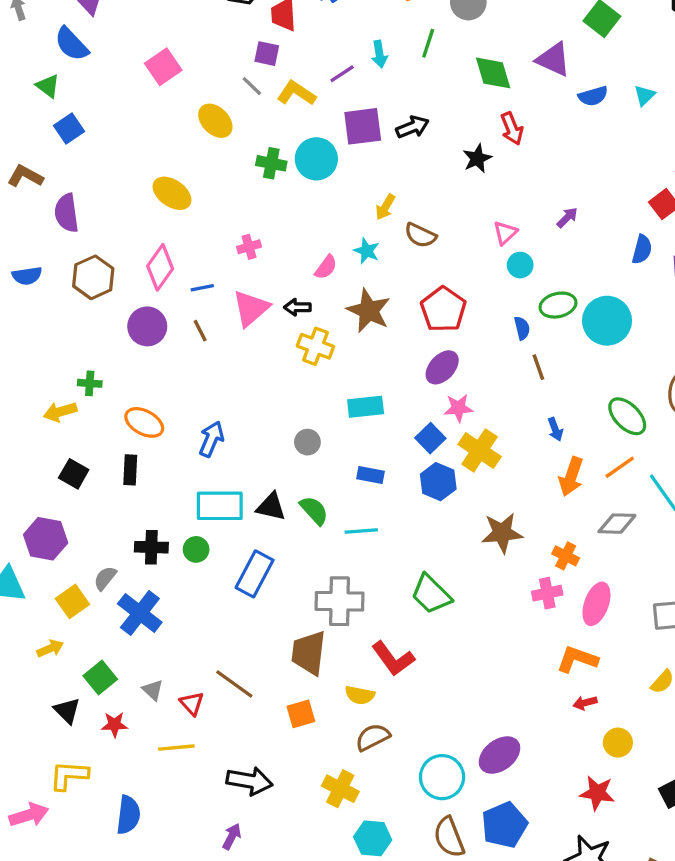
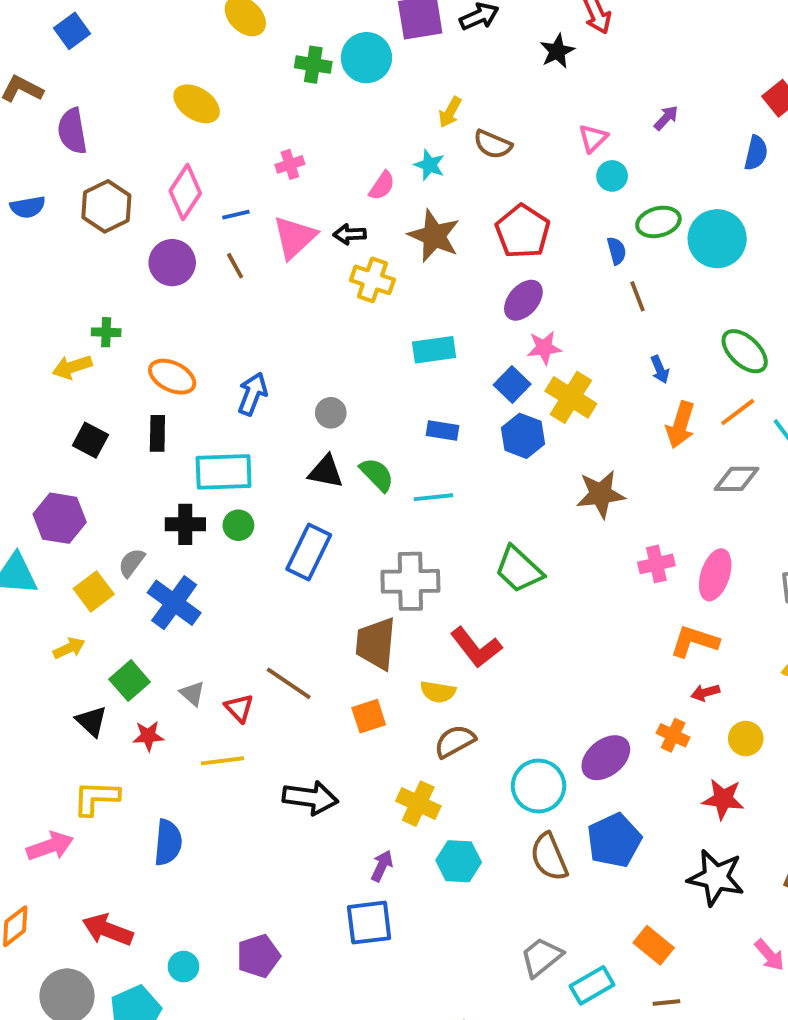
gray circle: (307, 442) -> (331, 413), moved
cyan rectangle: (220, 506) -> (224, 472), moved
orange cross: (566, 556) -> (673, 735), moved
purple arrow: (232, 836) -> (382, 866), moved

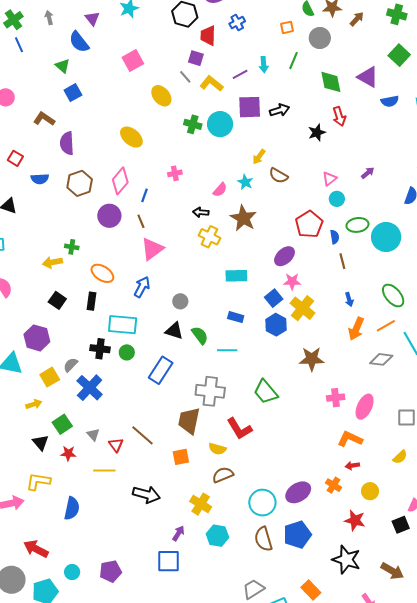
blue line: (236, 215) -> (145, 195), turned -64
red pentagon: (523, 231) -> (309, 224), moved
pink triangle: (295, 237) -> (152, 249), moved

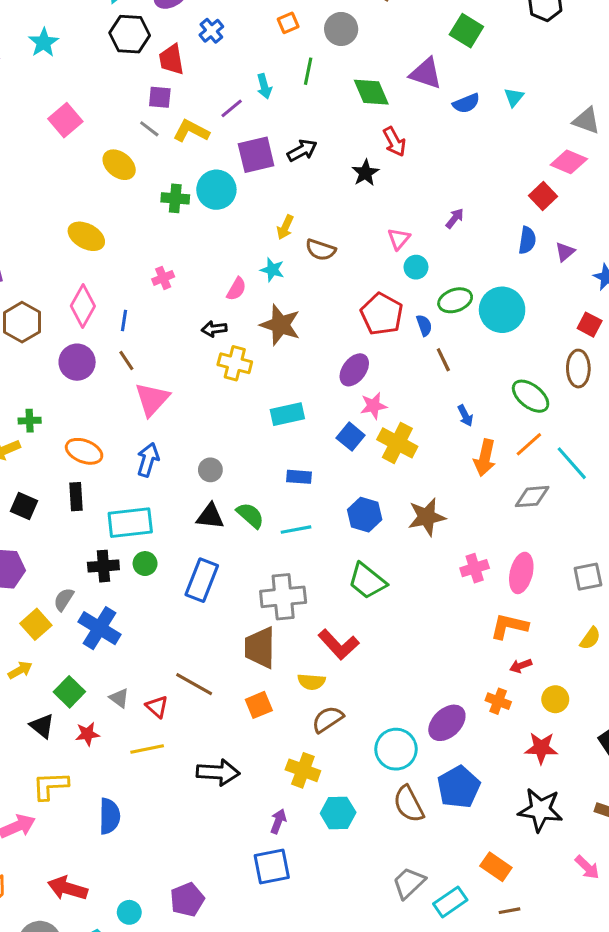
blue hexagon: (276, 325) -> (365, 515), moved

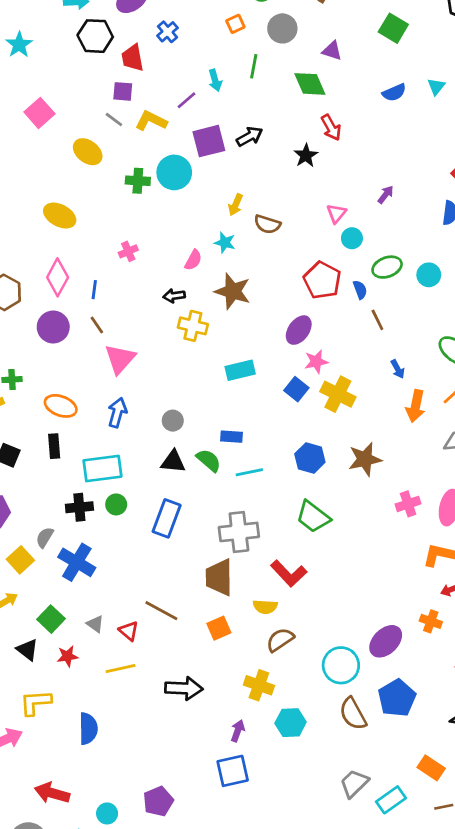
purple triangle: (426, 73) -> (332, 51), moved, size x0.7
cyan circle: (502, 310) -> (429, 275), size x0.6
blue rectangle: (299, 477) -> (232, 437), moved

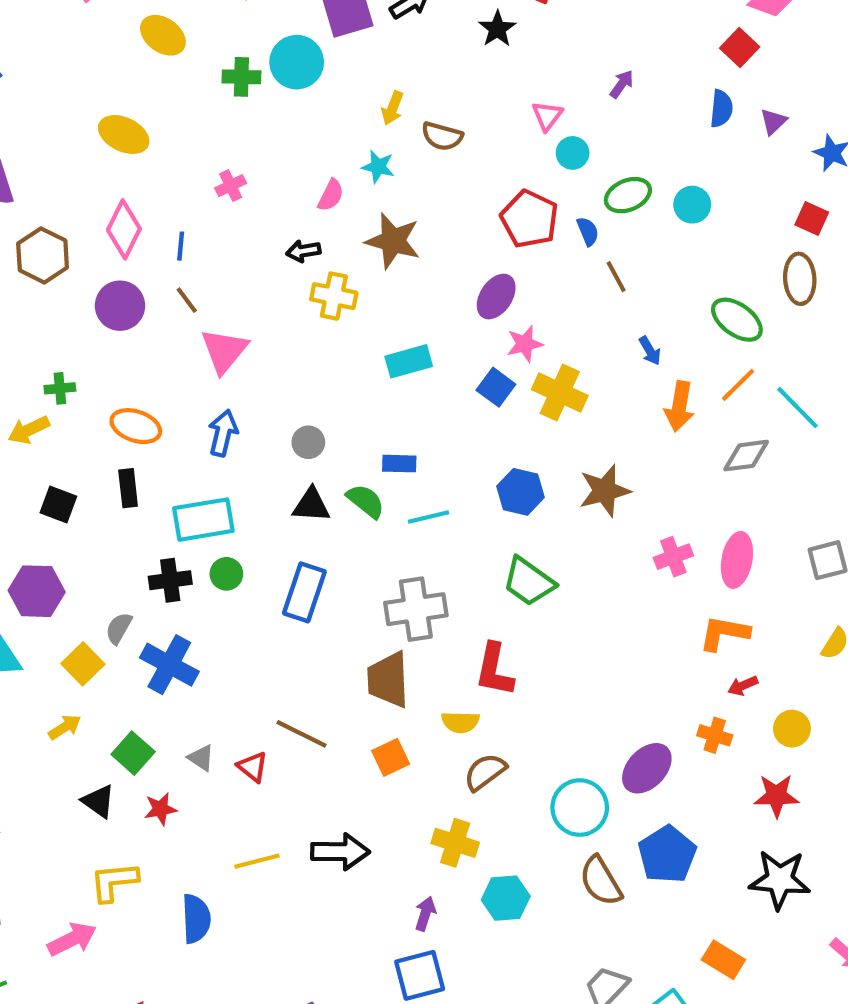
red L-shape: (289, 573) -> (494, 670), turned 57
yellow line: (121, 669) -> (257, 861), moved

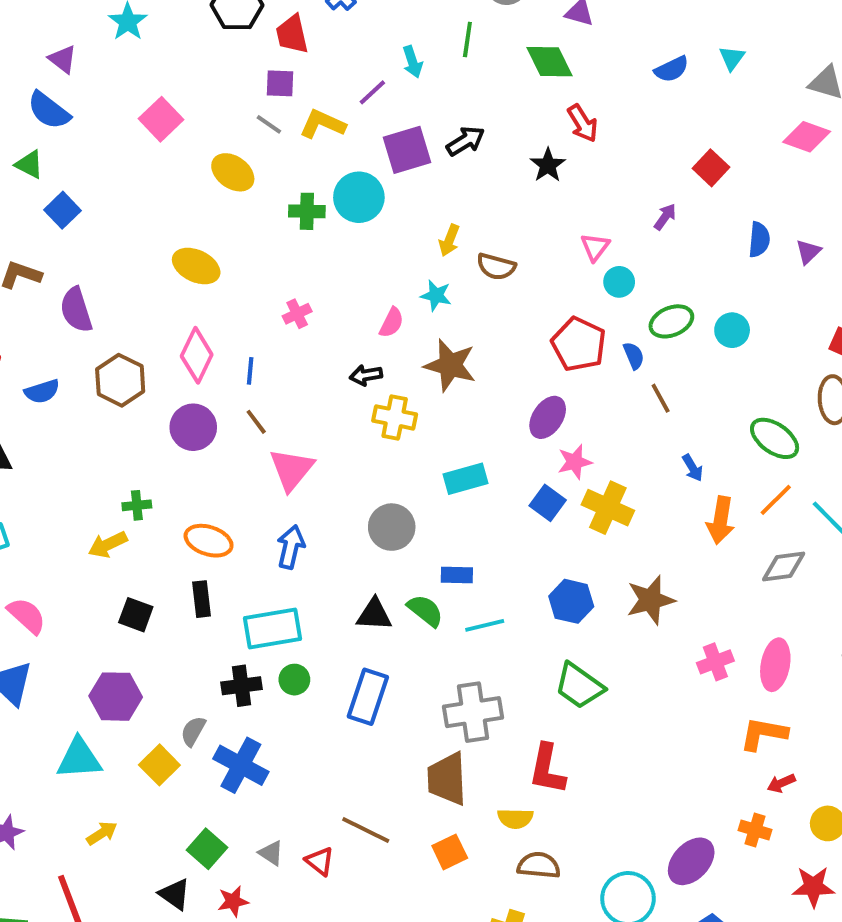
red square: (740, 47) -> (711, 168), moved
gray circle: (308, 442) -> (392, 527), moved, size x1.5
yellow arrow: (65, 727) -> (102, 833), moved
brown semicircle: (485, 772) -> (539, 865), turned 42

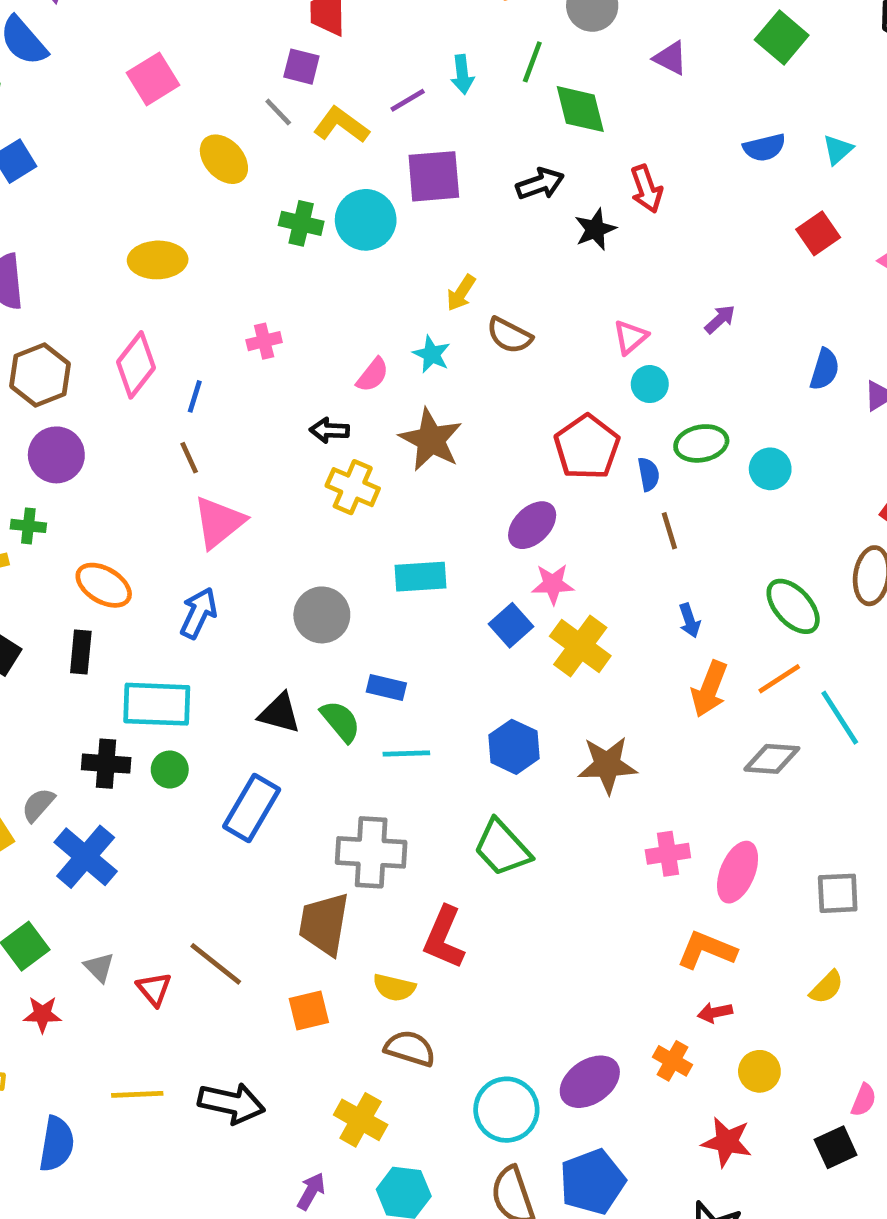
green diamond: (550, 62) -> (580, 109), moved
black arrow: (466, 141) -> (540, 184), moved
red square: (711, 168) -> (818, 233), moved
yellow ellipse: (196, 266) -> (158, 260), turned -39
purple circle: (193, 427) -> (56, 455), moved

